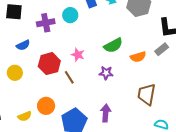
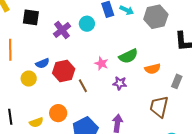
purple cross: (46, 23) -> (62, 30), turned -30
blue semicircle: (23, 45) -> (42, 63), moved
gray rectangle: (162, 49) -> (177, 81), moved, turned -32
pink star: (78, 55) -> (101, 63), moved

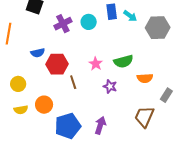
yellow circle: (29, 79) -> (18, 84), moved

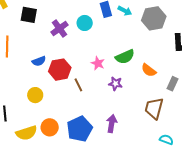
orange semicircle: (145, 78) -> (149, 70), turned 49
yellow circle: (18, 84) -> (35, 95), moved
orange circle: (44, 105) -> (50, 127), moved
yellow semicircle: (21, 110) -> (26, 133), moved, size x1.5

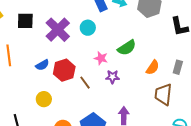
cyan circle: (85, 23) -> (88, 28), moved
purple cross: (60, 29) -> (58, 30), size x1.4
orange semicircle: (149, 70) -> (153, 67), moved, turned -84
purple star: (115, 84) -> (112, 77), moved

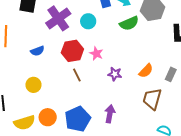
green semicircle: (127, 48) -> (129, 23), moved
red hexagon: (64, 70) -> (72, 51), moved
purple star: (112, 77) -> (115, 74), moved

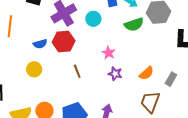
red hexagon: (72, 51) -> (64, 42), moved
pink star: (96, 53) -> (109, 53), moved
yellow circle: (33, 85) -> (34, 69), moved

